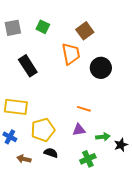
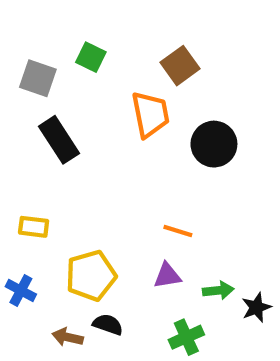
gray square: (13, 28) -> (38, 78), moved, turned 30
yellow rectangle: (16, 107) -> (34, 227), size x0.6
brown arrow: (24, 159) -> (68, 337), moved

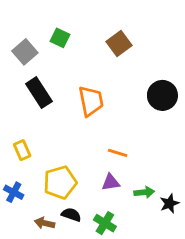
gray square: (38, 78) -> (25, 52), turned 30
orange trapezoid: (150, 114) -> (91, 101), moved
black circle: (214, 144) -> (162, 95), moved
yellow rectangle: (34, 227) -> (22, 150), turned 60
green cross: (186, 337) -> (105, 223), moved, turned -35

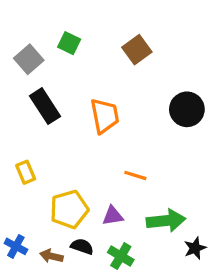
purple triangle: (111, 182) -> (113, 216), moved
blue cross: (14, 192) -> (16, 246), moved
green arrow: (144, 192) -> (166, 221), size x1.6
black star: (169, 203) -> (195, 248), moved

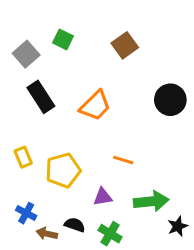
orange trapezoid: (105, 116) -> (95, 106), turned 56
yellow pentagon: (69, 209) -> (63, 170), moved
blue cross: (16, 246) -> (26, 213), moved

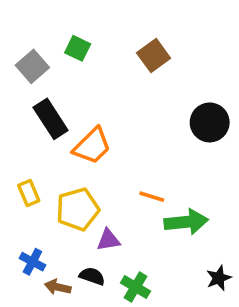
orange trapezoid: (95, 106) -> (92, 146), moved
purple triangle: (103, 197) -> (108, 240), moved
green arrow: (151, 201) -> (186, 222), moved

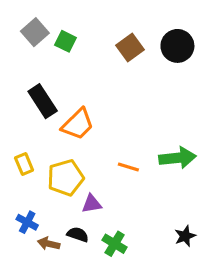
gray square: (32, 66) -> (35, 32), moved
black circle: (210, 122) -> (177, 46), moved
green arrow: (186, 222) -> (177, 158), moved

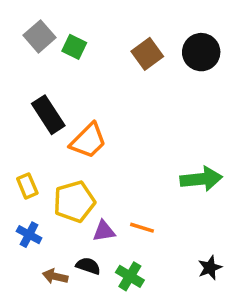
orange line: (128, 167) -> (142, 228), moved
blue cross: (27, 222) -> (29, 235), moved

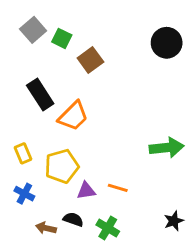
brown square: (147, 54) -> (90, 60), moved

